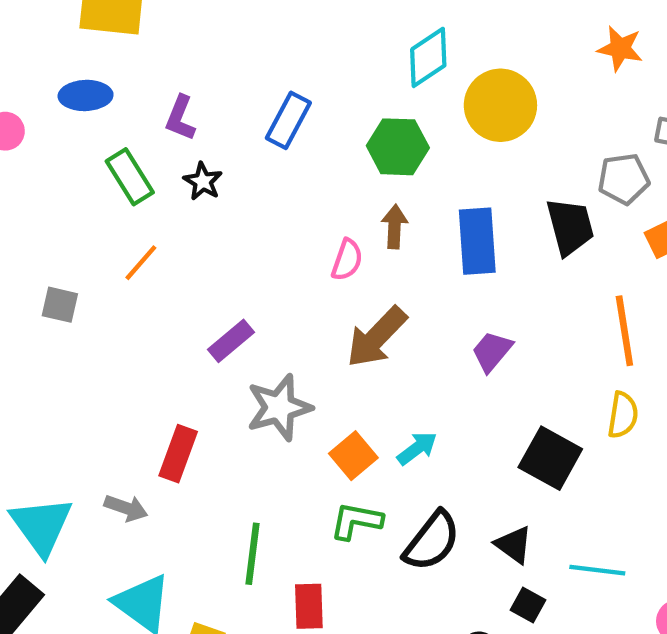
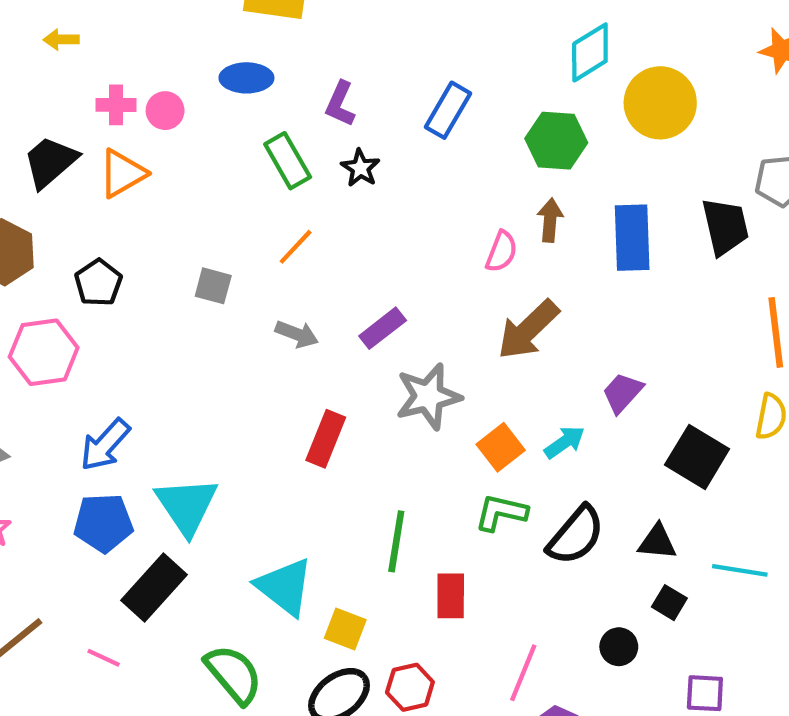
purple trapezoid: (492, 351) -> (622, 393), moved
gray arrow: (126, 508) -> (297, 334), moved
black triangle: (514, 545) -> (657, 542), turned -33

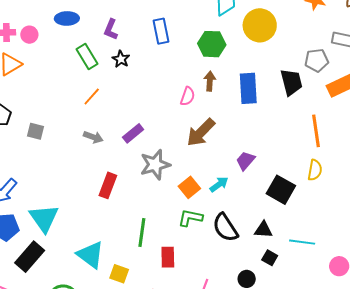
blue rectangle: (448, 110) -> (161, 31), turned -40
gray square: (213, 286) -> (35, 131), moved
black semicircle: (576, 535) -> (225, 228), turned 108

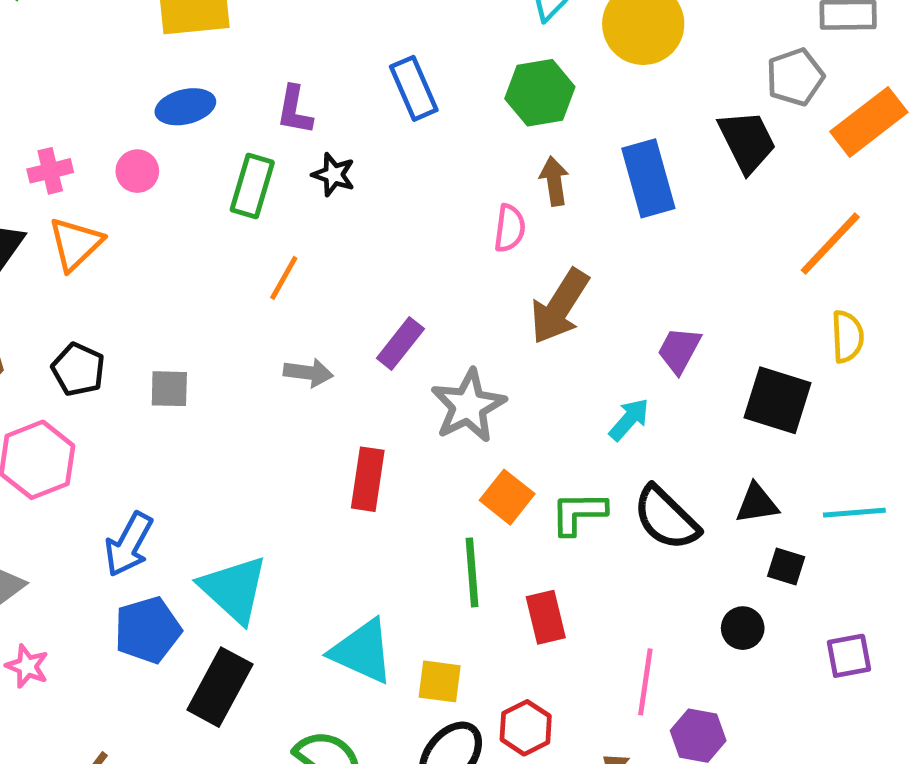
pink circle: (29, 35) -> (137, 171), moved
green rectangle: (87, 57) -> (252, 186), turned 60
orange line: (316, 131) -> (830, 244), turned 64
orange square: (189, 187) -> (507, 497), moved

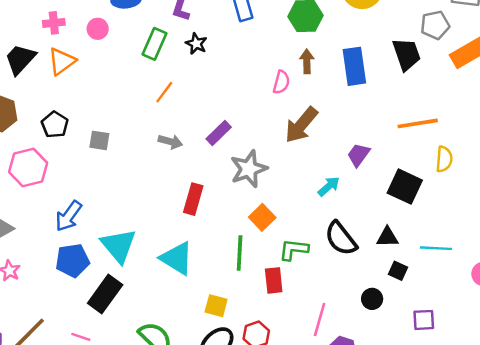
orange line: (830, 244) -> (418, 123), moved, turned 30
green L-shape: (579, 513) -> (294, 250), moved
cyan triangle: (362, 651) -> (177, 258), moved

